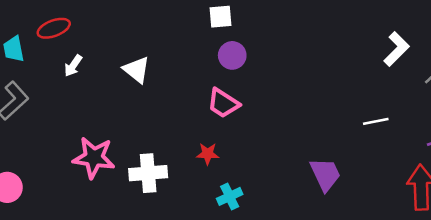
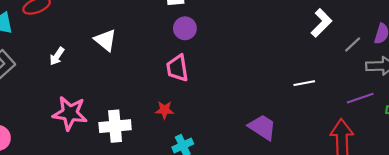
white arrow: (73, 66) -> (57, 56), moved
pink trapezoid: (223, 103) -> (177, 68), turned 48
purple trapezoid: (325, 174) -> (262, 127), turned -32

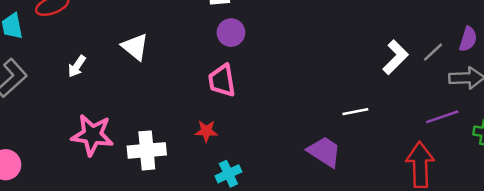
white L-shape: (321, 23) -> (396, 57), moved
white line: (304, 83) -> (355, 112), moved

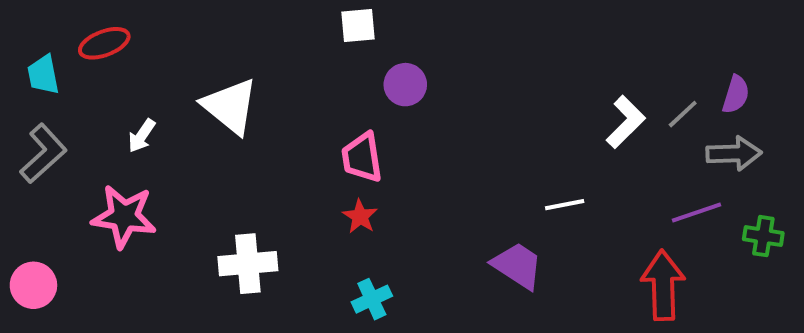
purple circle: (231, 33) -> (405, 85), moved
white triangle: (135, 47) -> (230, 106), size x1.4
red star: (206, 131) -> (360, 216), moved, turned 30
pink star: (92, 135) -> (124, 216), moved

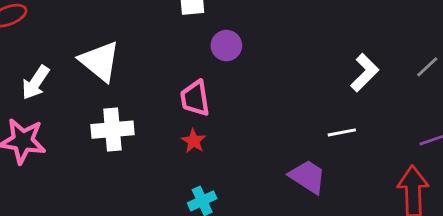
white L-shape: (626, 122) -> (365, 73), moved
white arrow: (142, 136) -> (36, 83), size x1.4
white cross: (248, 264) -> (112, 130), moved

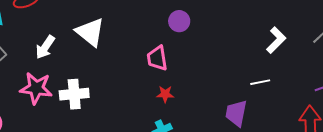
white cross: (112, 130) -> (74, 94), moved
red star: (194, 141) -> (165, 94), moved, turned -30
purple trapezoid: (308, 177) -> (236, 113), turned -112

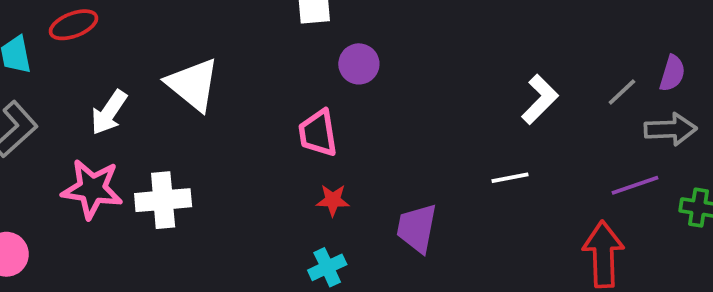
purple trapezoid: (236, 113) -> (417, 228), moved

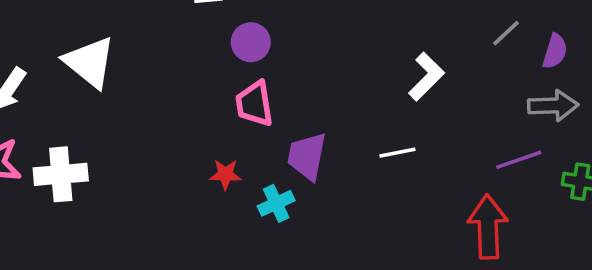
gray line: (622, 92) -> (506, 33), moved
pink trapezoid: (318, 133) -> (254, 104), moved
purple trapezoid: (417, 228) -> (307, 156), moved
cyan cross: (327, 267) -> (276, 203), moved

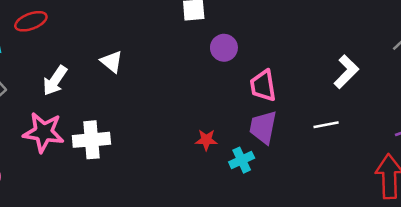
white triangle: (90, 62) -> (112, 62), size x0.6
pink trapezoid: (254, 104) -> (263, 86), moved

